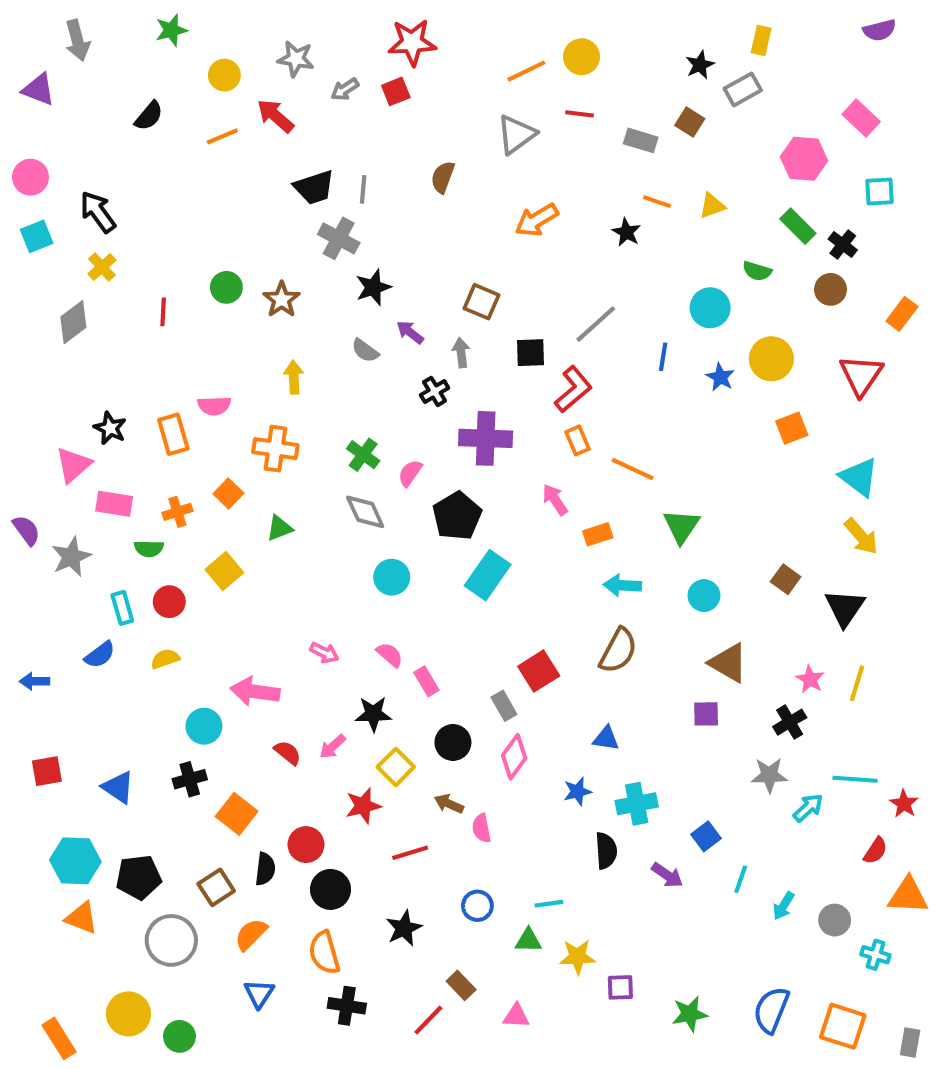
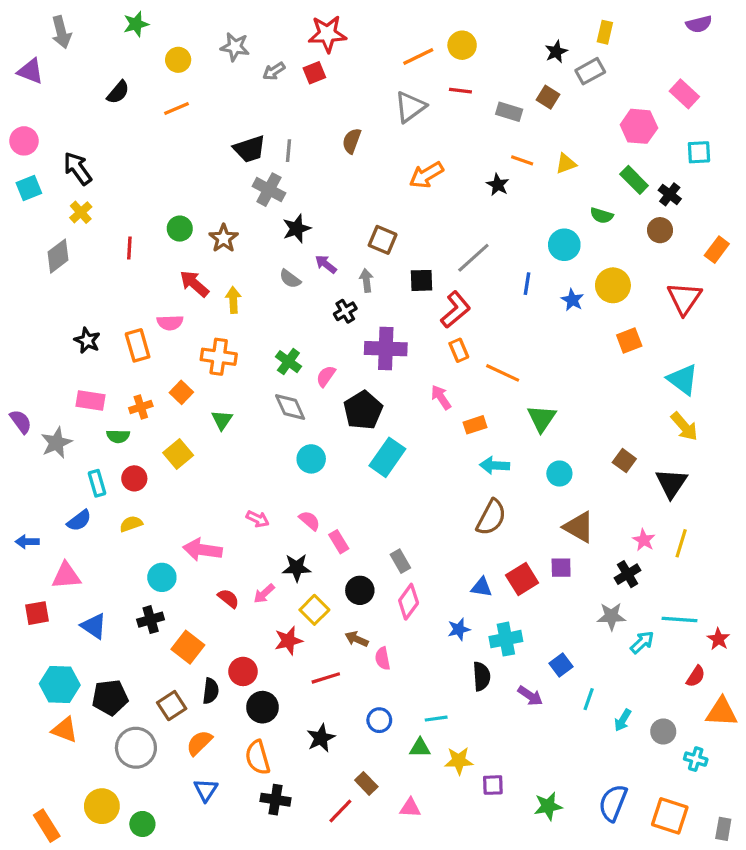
red arrow: (275, 116) -> (194, 284), moved
pink triangle: (73, 465) -> (66, 576), moved, turned 36
green triangle: (279, 528) -> (222, 420), turned -35
red square: (539, 671) -> (522, 579), moved

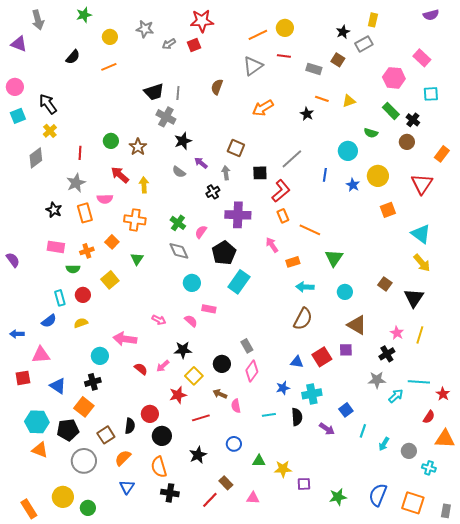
gray star: (56, 443) -> (76, 183), moved
pink rectangle: (339, 542) -> (209, 309), moved, turned -48
orange square: (188, 647) -> (84, 407), moved
cyan line: (436, 719) -> (269, 415), moved

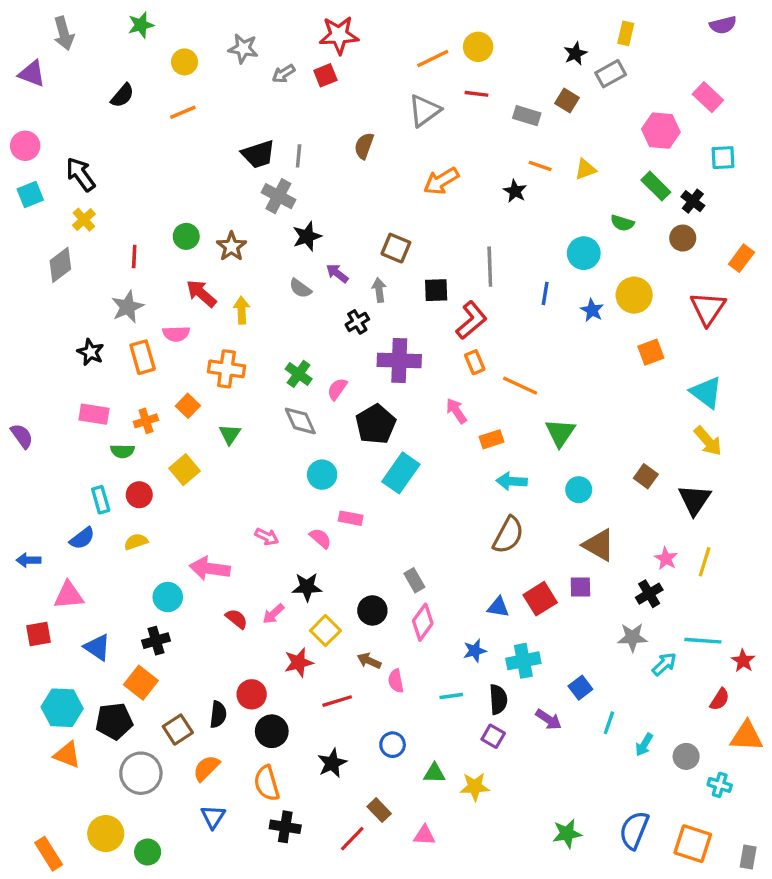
gray line: (292, 159) -> (490, 267), turned -50
purple square: (304, 484) -> (493, 736), moved, turned 32

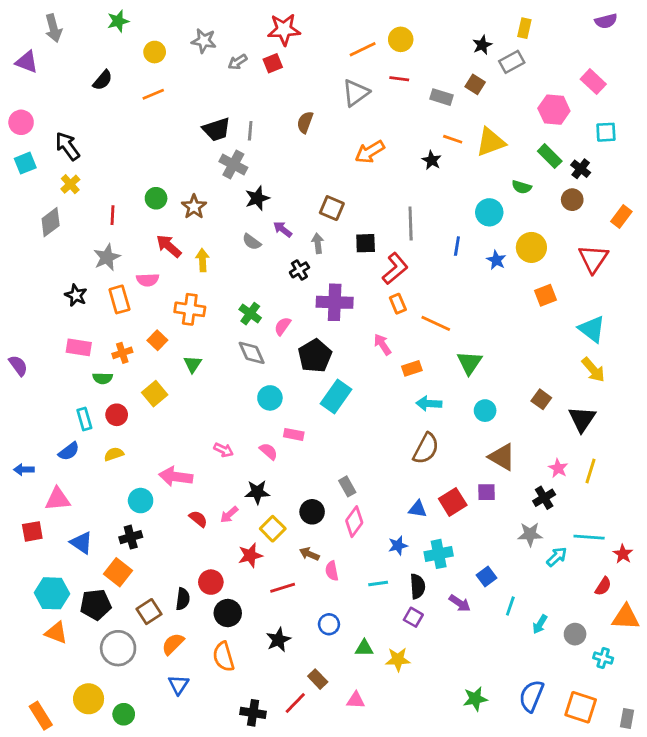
yellow triangle: (585, 169) -> (491, 142), size x1.6
black cross: (285, 827) -> (253, 713), moved

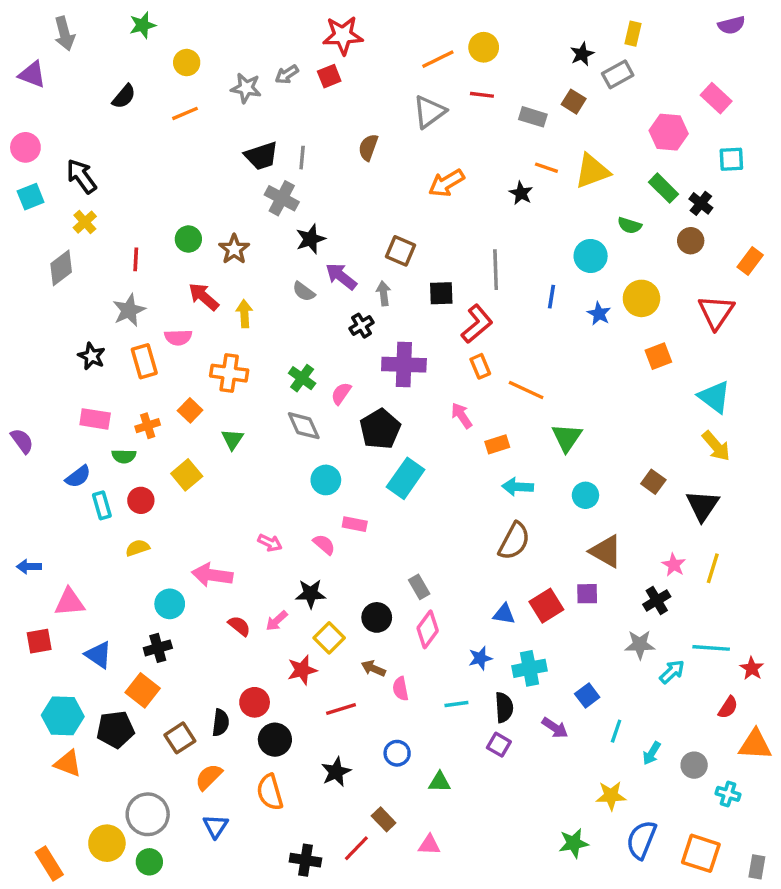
gray star: (204, 41) -> (246, 88), moved
purple arrow: (283, 229) -> (341, 276), size x1.4
blue semicircle: (69, 451) -> (78, 477), moved
gray circle: (118, 648) -> (148, 814), moved
yellow star: (398, 659) -> (611, 796), moved

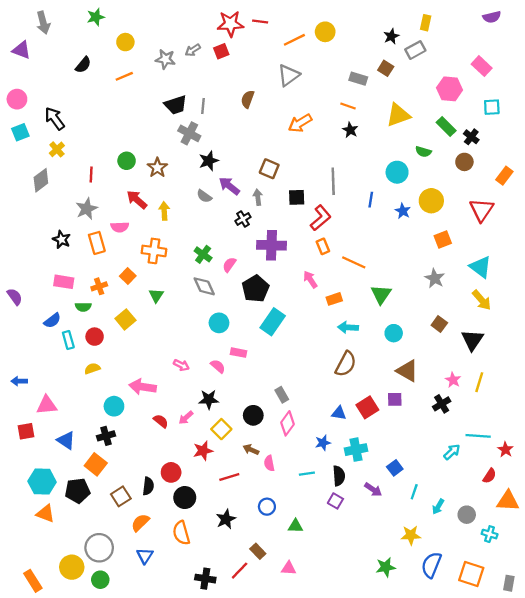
red line: (482, 95) -> (260, 22), moved
orange line: (546, 168) -> (348, 106), moved
gray star: (640, 645) -> (435, 278), moved, turned 30

